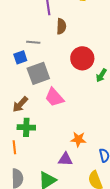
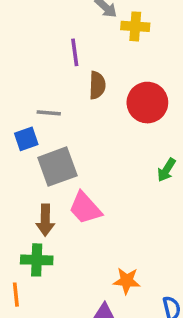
red circle: (82, 58) -> (147, 103), moved
brown arrow: (20, 104) -> (45, 220), moved, turned -42

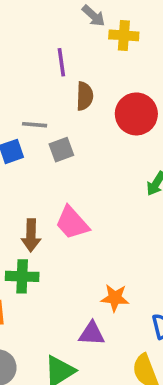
gray square: (57, 167) -> (61, 150), moved, size x0.6

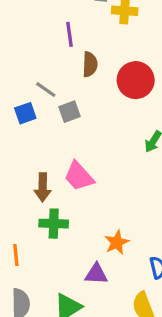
gray line: (35, 125) -> (46, 90), turned 30
green cross: (22, 276) -> (54, 224), moved
orange star: (115, 298) -> (117, 242), turned -30

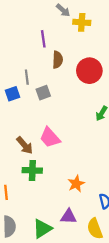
gray line: (46, 90) -> (27, 77), turned 48
brown arrow: (43, 187) -> (25, 145), turned -42
purple triangle: (96, 274) -> (69, 217), moved

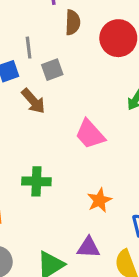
pink trapezoid: (50, 138) -> (90, 134), moved
brown arrow: (25, 145) -> (33, 101), moved

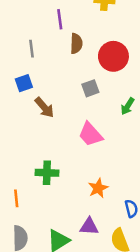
gray line: (29, 48) -> (32, 49), moved
gray square: (52, 70) -> (90, 88), moved

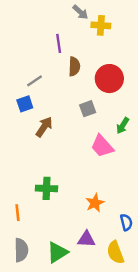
gray line: (32, 49) -> (34, 81), moved, turned 63
brown arrow: (44, 107) -> (44, 127), turned -105
pink trapezoid: (90, 134) -> (102, 146), moved

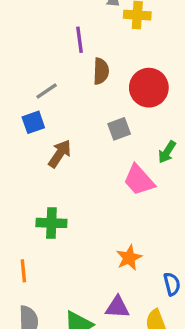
green cross: (47, 188) -> (51, 223), moved

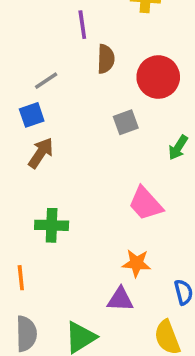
brown arrow: (60, 154) -> (41, 153), moved
pink trapezoid: (139, 180) -> (146, 204), moved
orange star: (129, 258) -> (137, 263), turned 30
purple triangle: (117, 307) -> (120, 299), moved

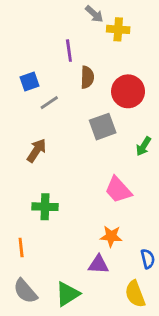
gray line: (46, 81) -> (49, 103), moved
blue square: (32, 115) -> (30, 82), moved
gray square: (126, 122) -> (103, 127), size x1.4
gray semicircle: (26, 334) -> (25, 291), turned 140

